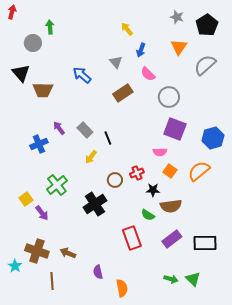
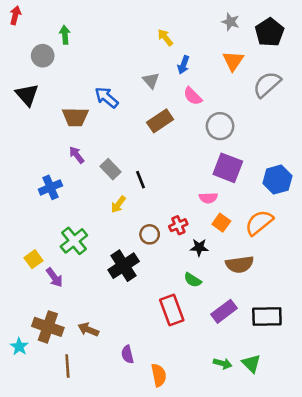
brown trapezoid: (43, 90) -> (75, 117), moved
purple arrow: (59, 128) -> (77, 155), moved
brown semicircle: (171, 206) -> (240, 264), moved

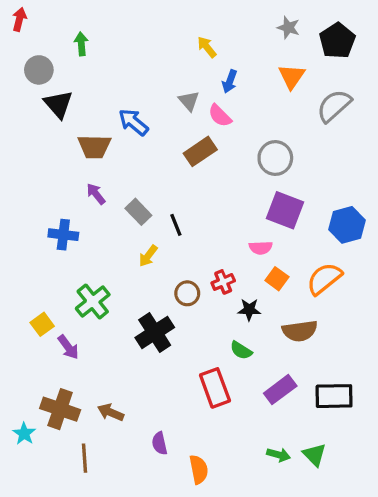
gray circle: (43, 56) -> (39, 70), moved
black triangle: (27, 95) -> (58, 104), moved
pink semicircle: (193, 96) -> (220, 116), moved
blue cross: (50, 187) -> (63, 235), turned 30

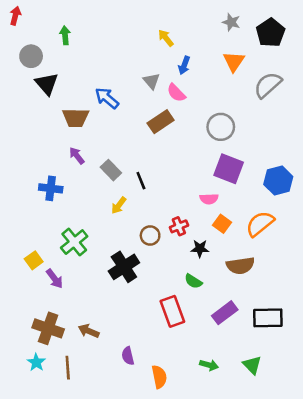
cyan star: (24, 434) -> (36, 362), moved
green arrow: (279, 455) -> (209, 365), moved

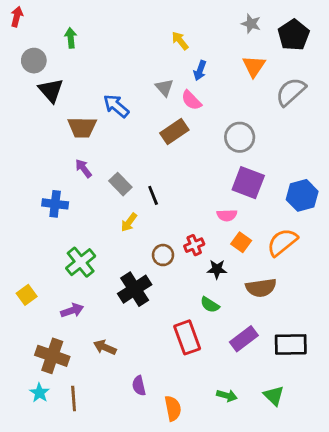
yellow square: (34, 260) -> (27, 295), moved
purple arrow: (55, 279) -> (72, 310), moved, turned -72
brown arrow: (89, 331) -> (105, 347), moved

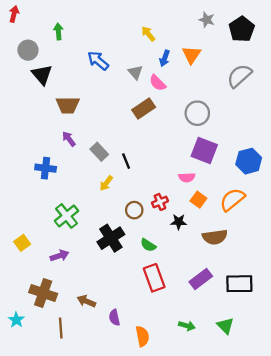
orange triangle: (254, 66) -> (191, 55), moved
blue arrow: (116, 106) -> (98, 61), moved
green semicircle: (210, 305) -> (148, 245), moved
brown arrow: (105, 347) -> (86, 301), moved
cyan star: (39, 393) -> (16, 320), moved

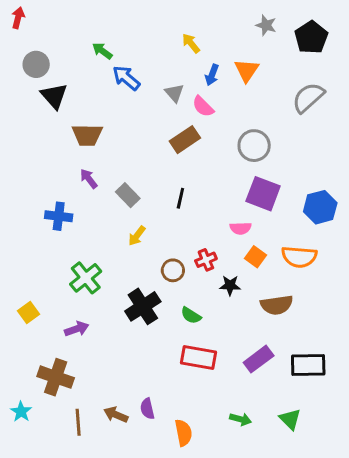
green arrow: (58, 31) -> (102, 51), moved, turned -49
black line: (126, 161) -> (180, 198), moved, turned 35
orange semicircle: (232, 200) -> (299, 257), turned -136
red rectangle: (154, 278) -> (198, 358), turned -60
brown arrow: (86, 301) -> (116, 415), moved

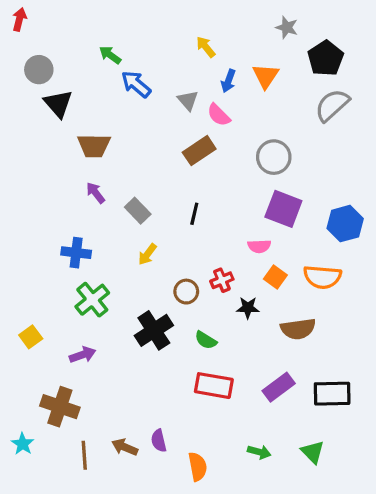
black pentagon: (311, 37) -> (326, 58), moved
blue cross: (59, 216) -> (76, 253), moved

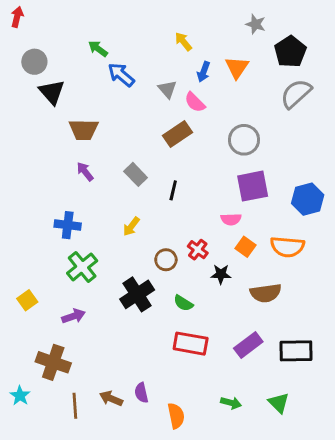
purple square: (283, 209) -> (253, 186), turned -32
gray rectangle: (138, 211) -> (136, 174), moved
red cross: (222, 280) -> (198, 250), turned -30

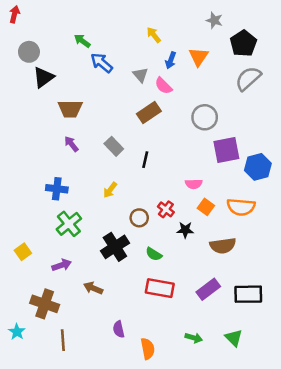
black triangle: (52, 92) -> (43, 77), turned 35
purple square: (253, 186) -> (226, 150), moved
brown arrow: (111, 398) -> (93, 288), moved

